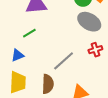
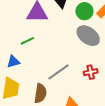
red cross: (95, 50) -> (91, 72), moved

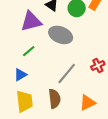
gray ellipse: (88, 36) -> (61, 35), moved

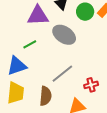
red cross: (98, 66) -> (91, 85), moved
blue triangle: (20, 75) -> (17, 66), size x1.5

